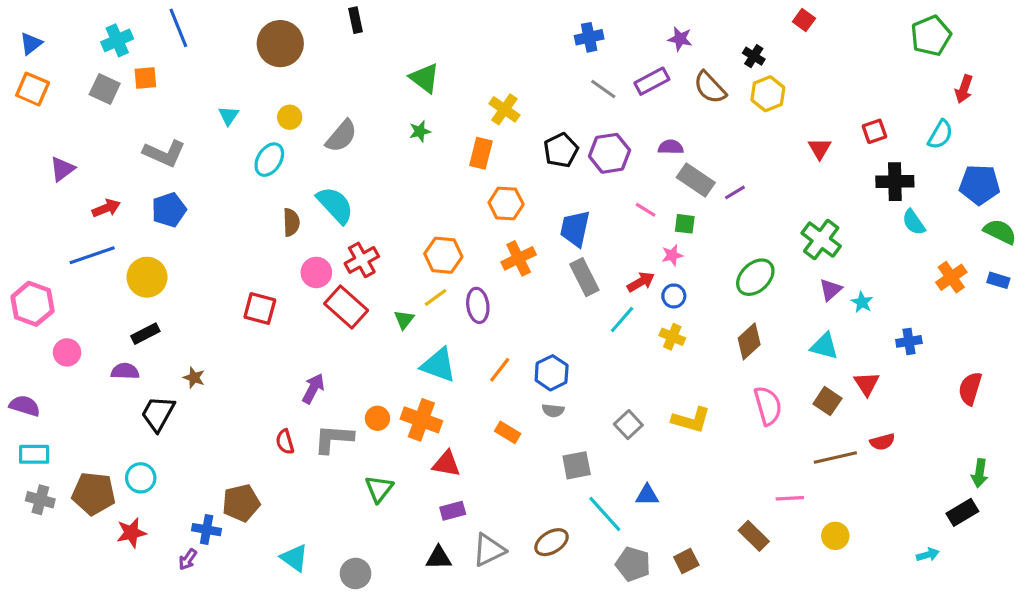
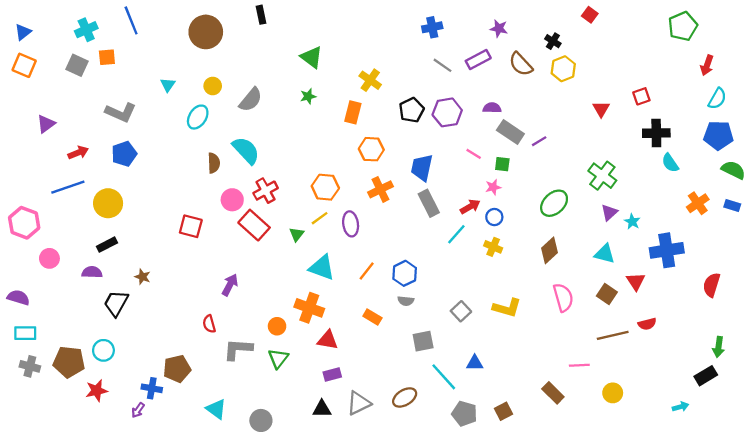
cyan semicircle: (940, 134) -> (717, 99), moved
blue cross: (909, 341) -> (667, 250), size x1.8
orange circle: (377, 418) -> (277, 326), moved
gray L-shape: (334, 439) -> (238, 349), moved

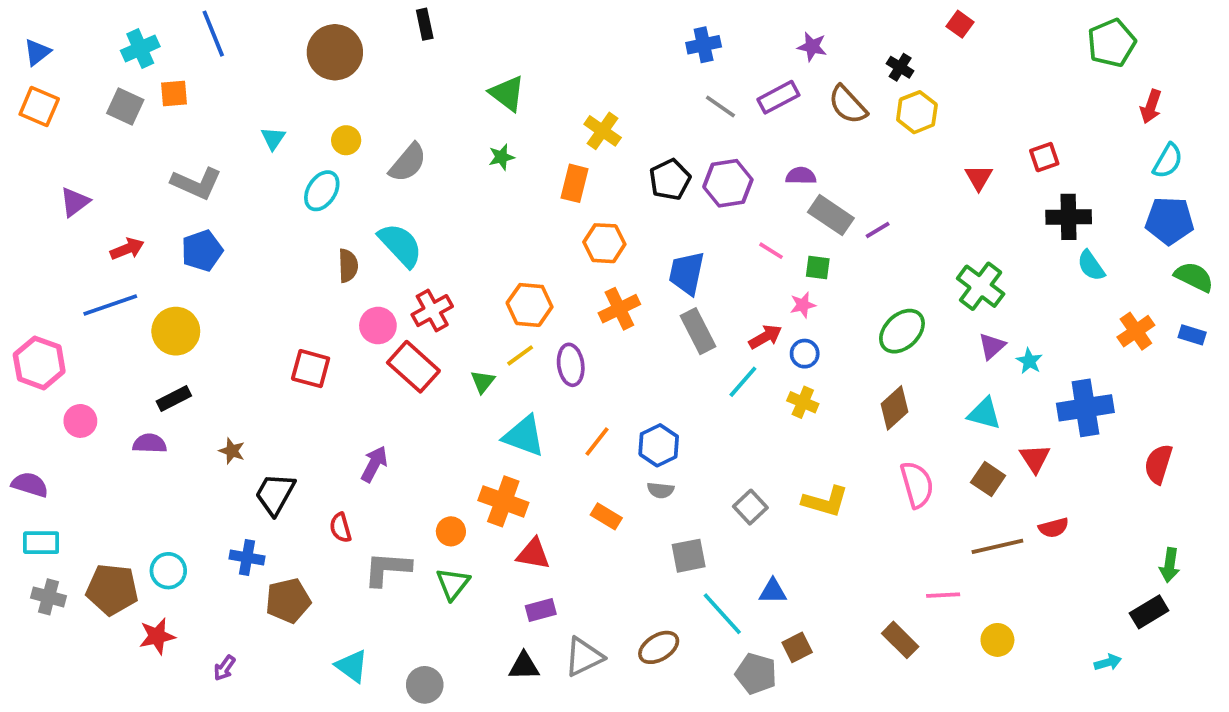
black trapezoid: (116, 303) -> (275, 494), moved
blue cross: (152, 388) -> (247, 558), moved
brown square: (503, 411) -> (797, 647), moved

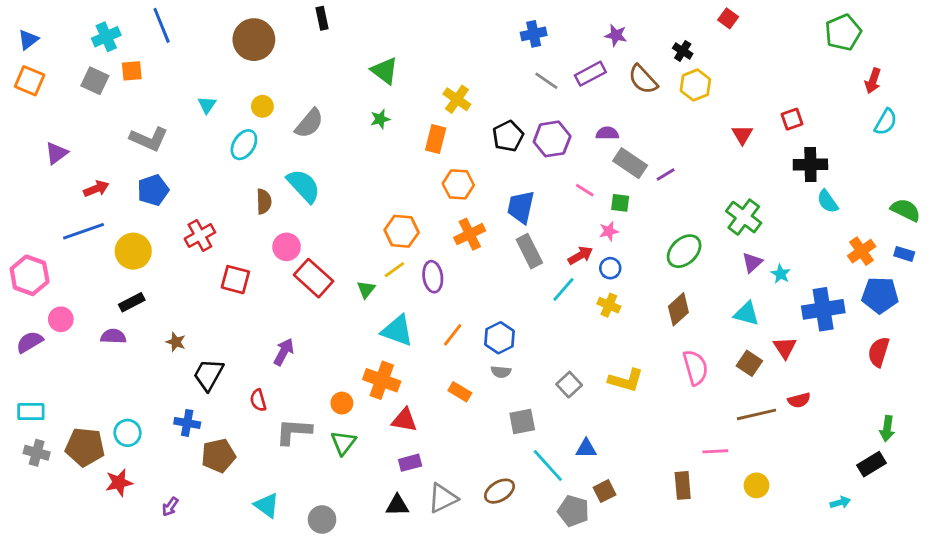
blue pentagon: (1170, 221) -> (880, 295), moved
red cross: (432, 311) -> (200, 236), moved
purple semicircle: (30, 485) -> (30, 342), moved, turned -48
brown rectangle: (900, 640) -> (683, 485), turned 40

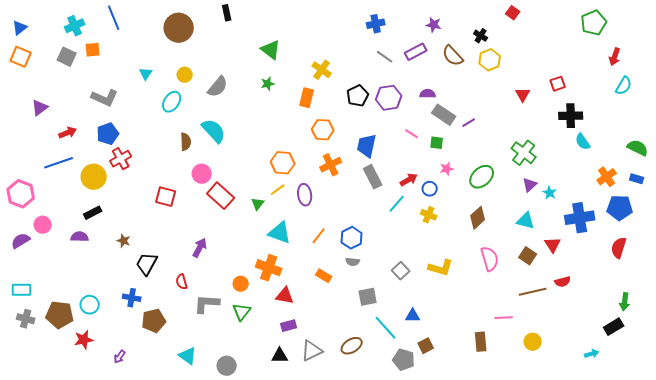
pink star: (609, 231) -> (447, 169), moved
red cross: (200, 236) -> (121, 159), moved

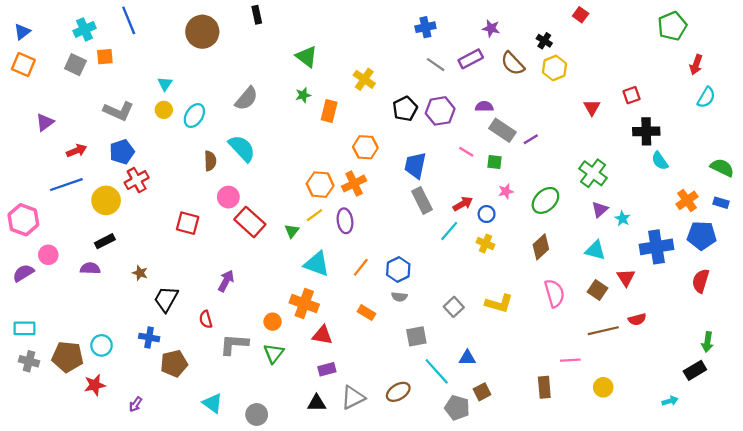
yellow circle: (185, 75) -> (164, 110), moved
orange rectangle: (307, 98) -> (329, 111), moved
orange cross: (331, 165) -> (354, 183), moved

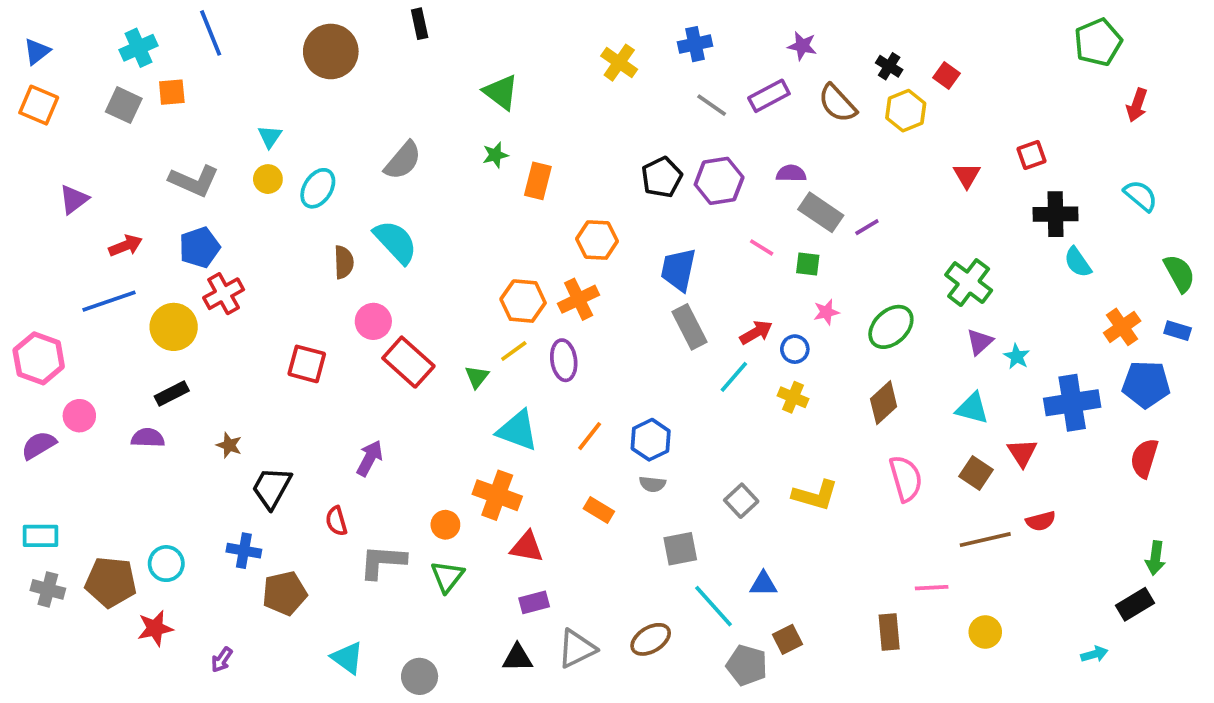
red square: (581, 15) -> (946, 75), moved
yellow cross: (364, 79) -> (619, 63), moved
cyan semicircle: (706, 97) -> (1141, 196), moved, turned -80
green semicircle: (722, 168) -> (1179, 273), turned 35

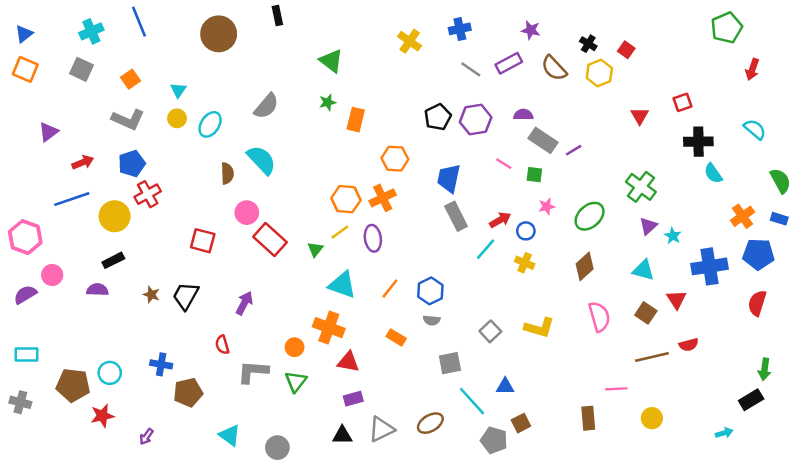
orange square: (172, 92) -> (131, 79), moved, turned -30
black trapezoid: (272, 488) -> (186, 296), moved
gray cross: (48, 589) -> (20, 402), moved

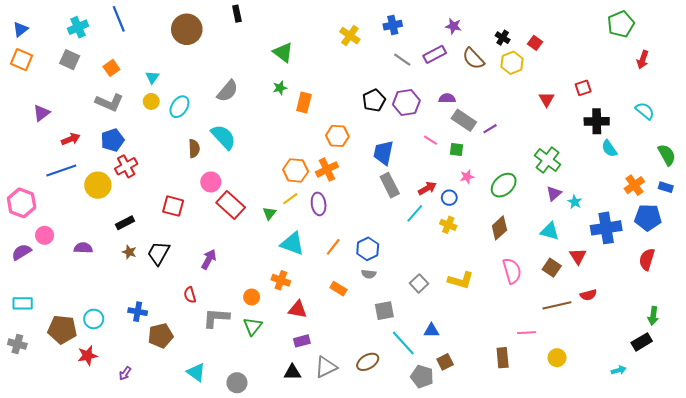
black rectangle: (113, 260) -> (125, 223), moved
orange cross: (329, 328) -> (281, 280), size x0.7

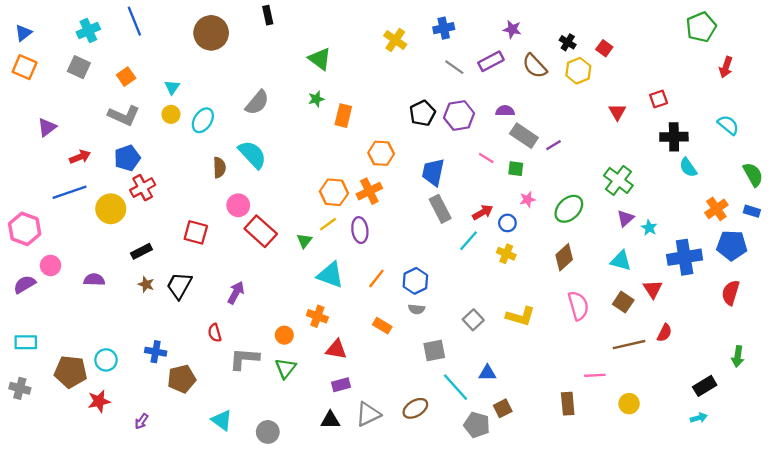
red semicircle: (588, 295) -> (664, 333), turned -49
black rectangle: (642, 342) -> (705, 386), moved

